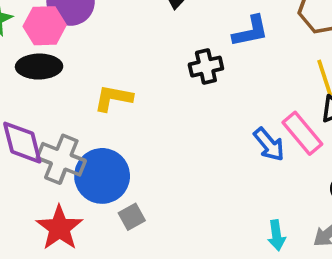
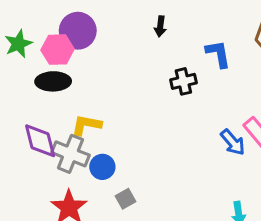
blue L-shape: (250, 31) -> (218, 54), turned -88
yellow L-shape: (113, 98) -> (86, 125), moved
blue circle: (102, 176) -> (102, 167), size x0.6

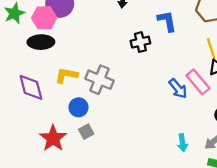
gray cross: (70, 154) -> (100, 80), moved
gray square: (126, 199) -> (86, 132), moved

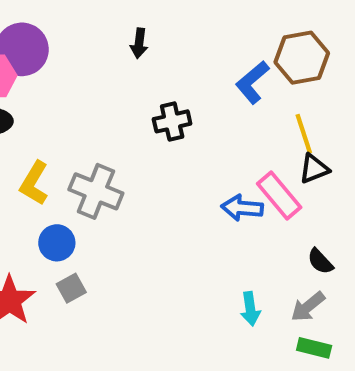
blue L-shape: (167, 21) -> (252, 82), moved, turned -120
yellow L-shape: (66, 75) -> (34, 183), turned -70
blue arrow: (178, 89) -> (242, 208), turned 135

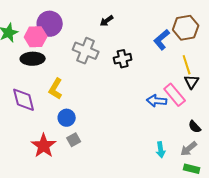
black arrow: (139, 43) -> (107, 21), turned 48
black triangle: (314, 169) -> (192, 82), turned -35
gray cross: (96, 191) -> (86, 51), moved

